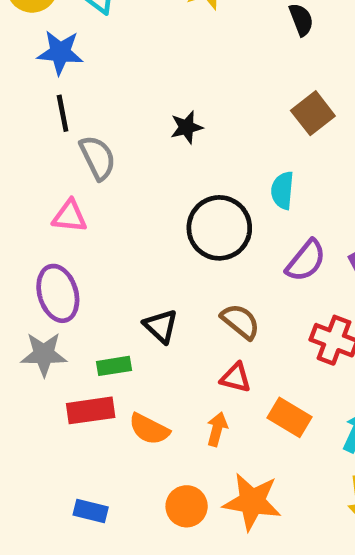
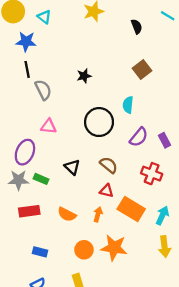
pink triangle: (70, 216) -> (49, 126), moved
purple ellipse: (58, 293) -> (25, 152), turned 40
green rectangle: (114, 366) -> (41, 179), moved, turned 32
red rectangle: (91, 410) -> (29, 211), moved
orange rectangle: (290, 417) -> (131, 209), size x1.4

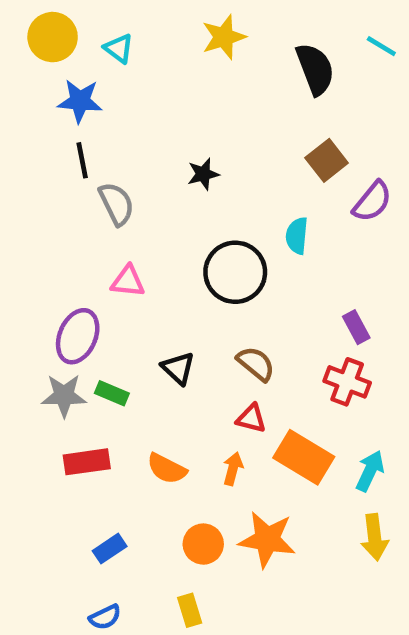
black semicircle: (137, 27) -> (315, 69), size x1.6
purple semicircle: (139, 137) -> (372, 201), moved
purple rectangle: (164, 140) -> (356, 327), moved
blue rectangle: (40, 252) -> (110, 549), turned -48

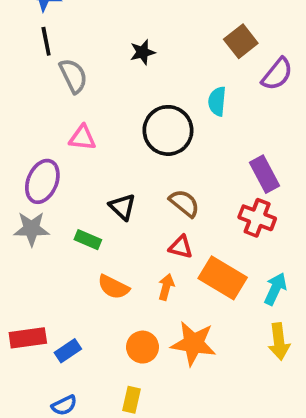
purple rectangle: (356, 327) -> (264, 174), size x1.4
green rectangle: (112, 393) -> (88, 240), moved
red rectangle: (87, 462) -> (28, 338), moved
yellow rectangle: (190, 610) -> (132, 400), turned 30

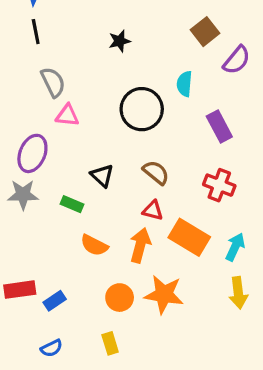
gray semicircle: (73, 76) -> (53, 82), moved
purple rectangle: (264, 174) -> (219, 127), moved
orange arrow: (166, 287) -> (140, 245), size x1.5
yellow rectangle: (132, 400) -> (110, 343), turned -30

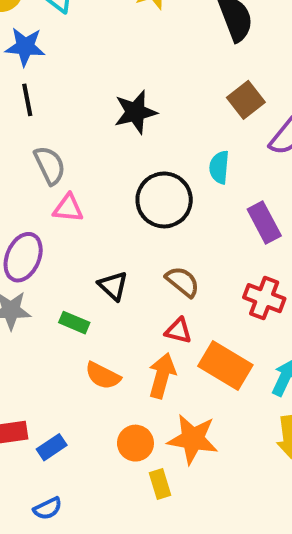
black star: (120, 41) -> (135, 112), size x1.5
yellow rectangle: (110, 343) -> (160, 484), moved

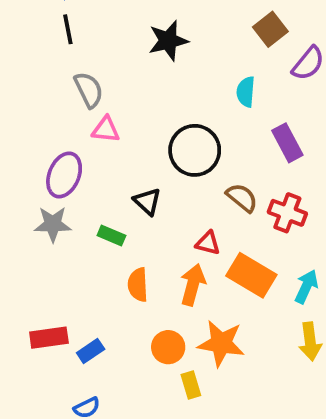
black circle: (164, 200) -> (195, 150), moved
brown semicircle: (182, 282) -> (242, 198), moved
orange semicircle: (103, 376) -> (138, 285), turned 60

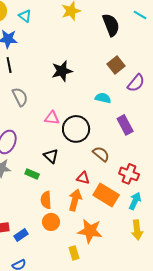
cyan semicircle: (246, 92) -> (103, 98), turned 98
pink triangle: (106, 130) -> (52, 118), moved
red cross: (287, 213) -> (129, 174), moved
orange circle: (168, 347) -> (51, 222), moved

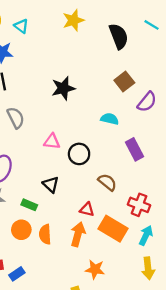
black circle: (76, 129) -> (79, 154), size x0.7
orange circle: (51, 222) -> (21, 230), moved
orange star: (90, 231) -> (95, 269), size x0.7

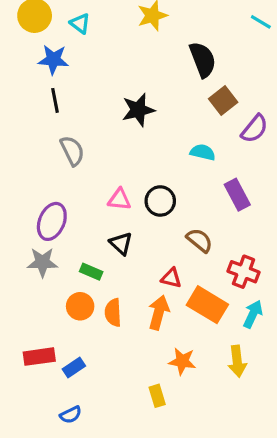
black semicircle: (119, 36) -> (203, 60), moved
pink triangle: (52, 141) -> (119, 199), moved
yellow arrow: (148, 268) -> (237, 361), moved

